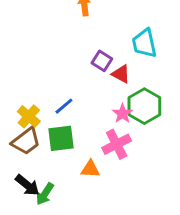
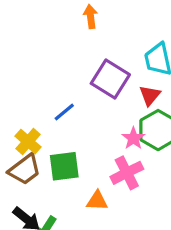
purple square: (102, 61) -> (110, 79), size x1.6
red triangle: (121, 74) -> (150, 95), moved, turned 42
blue line: (64, 106) -> (64, 112), moved

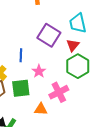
blue line: (64, 112) -> (21, 55), turned -48
pink star: (133, 138) -> (39, 71), moved

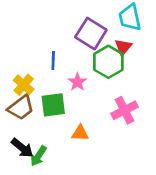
green hexagon: (78, 66) -> (108, 62), moved
pink cross: (59, 92) -> (125, 110), moved

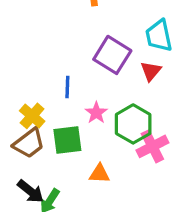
green hexagon: (108, 62) -> (133, 124), moved

